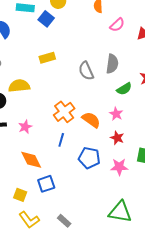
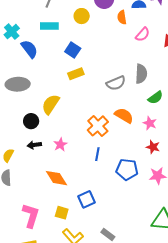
blue square: (46, 19) -> (73, 50), moved
gray semicircle: (86, 71) -> (116, 83), turned -84
yellow semicircle: (19, 86) -> (51, 104), turned -45
orange semicircle: (91, 120) -> (124, 116), moved
orange diamond: (31, 160) -> (56, 178), moved

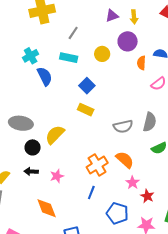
yellow rectangle: (76, 74) -> (86, 110), turned 35
gray ellipse: (18, 84) -> (21, 123), moved
pink star: (150, 123) -> (133, 183), moved

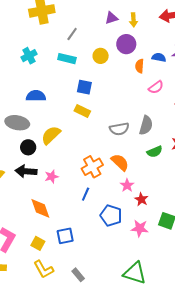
blue semicircle: (45, 76) -> (36, 96), moved, turned -66
blue square: (87, 86) -> (84, 87), turned -35
black arrow: (31, 171) -> (26, 171), size x1.5

